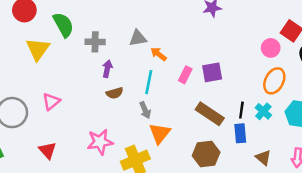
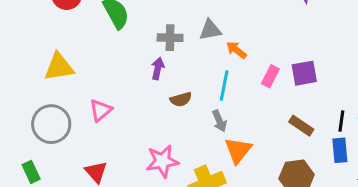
gray cross: (95, 42) -> (170, 38), moved
yellow triangle: (38, 49) -> (59, 67), moved, turned 45
purple arrow: (107, 69) -> (158, 69), moved
brown rectangle: (210, 114) -> (301, 126), size x0.7

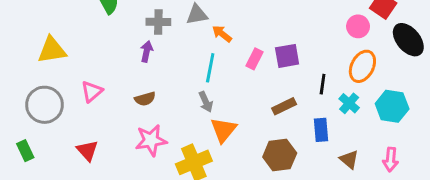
brown semicircle: (181, 99) -> (145, 99), moved
black line: (341, 121) -> (323, 84), moved
brown rectangle: (301, 126) -> (284, 106), turned -60

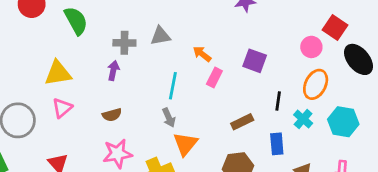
orange arrow: (222, 34) -> (202, 54), moved
yellow triangle: (52, 50) -> (58, 73), moved
purple square: (287, 56) -> (255, 61), moved, turned 30

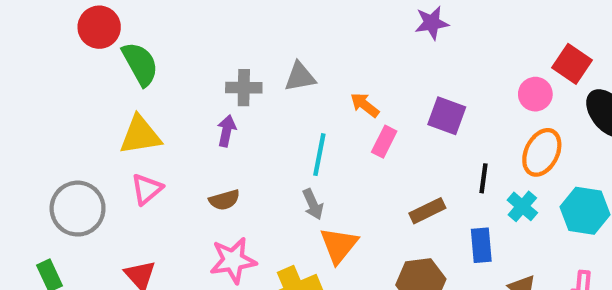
green semicircle: (76, 21) -> (140, 64), moved

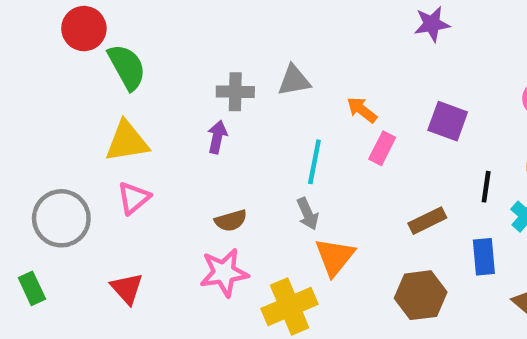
brown semicircle: (224, 200) -> (231, 221), moved

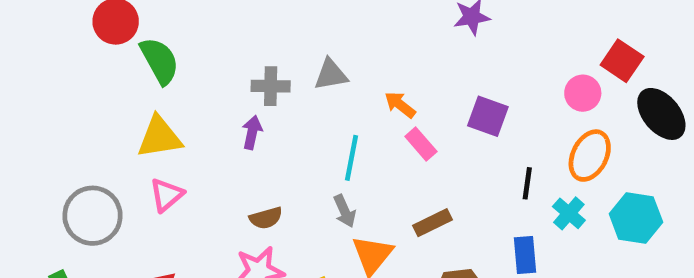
pink rectangle: (382, 148) -> (421, 144), turned -68
brown rectangle: (427, 221) -> (432, 223), moved

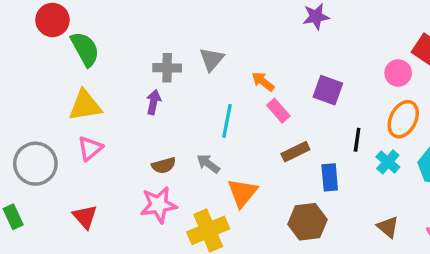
gray triangle: (331, 75) -> (212, 59), turned -40
gray arrow: (345, 211) -> (208, 164), moved, turned 150
brown rectangle: (432, 223) -> (295, 152), moved
blue rectangle: (525, 255) -> (330, 177), moved

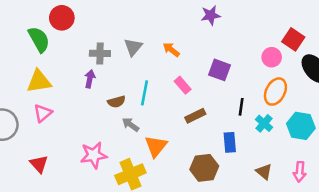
red circle: (52, 20) -> (62, 18), moved
orange arrow: (263, 82) -> (171, 50), moved
brown semicircle: (164, 165) -> (117, 102), moved
blue rectangle: (330, 177) -> (230, 142), moved

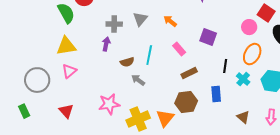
orange triangle: (156, 146) -> (165, 118), moved
brown hexagon: (204, 168) -> (186, 102), moved

